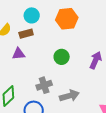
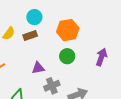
orange hexagon: (67, 19) -> (68, 30), moved
purple triangle: (18, 54) -> (38, 68), moved

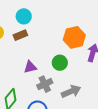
orange hexagon: (68, 30) -> (74, 37), moved
green circle: (67, 56) -> (60, 63), moved

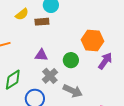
gray cross: (45, 84) -> (50, 76), turned -35
gray arrow: (71, 91) -> (73, 91), turned 30

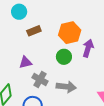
brown rectangle: (42, 22) -> (34, 31), moved
green circle: (71, 60) -> (64, 57), moved

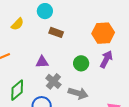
brown rectangle: (34, 31) -> (56, 32), turned 32
orange hexagon: (70, 33) -> (103, 33), moved

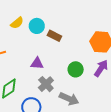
cyan circle: (45, 11) -> (37, 26), moved

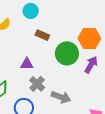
cyan circle: (37, 26) -> (31, 11), moved
green circle: (76, 69) -> (67, 53), moved, size x1.5

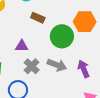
purple arrow: (91, 65) -> (84, 69), moved, turned -54
gray arrow: (61, 97) -> (57, 65), moved

